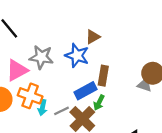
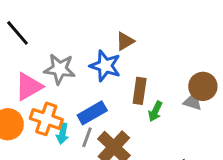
blue rectangle: (86, 91) -> (92, 113), moved
green arrow: (99, 103) -> (155, 111), moved
gray line: (62, 111) -> (87, 137), turned -42

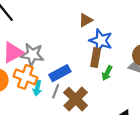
blue star: (105, 66) -> (101, 41), moved
gray star: (60, 69) -> (32, 55), moved

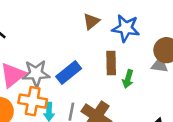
blue star: (101, 41) -> (126, 28), moved
blue rectangle: (60, 73) -> (69, 73), moved

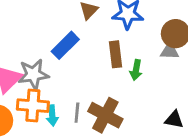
blue rectangle: (69, 73) -> (65, 45), moved

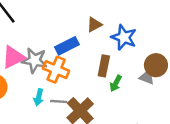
orange cross: (33, 106) -> (56, 70), moved
gray line: (77, 113) -> (59, 101), turned 70

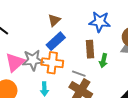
brown triangle: (94, 25) -> (54, 20), moved
gray line: (59, 101) -> (79, 74), moved, turned 32

